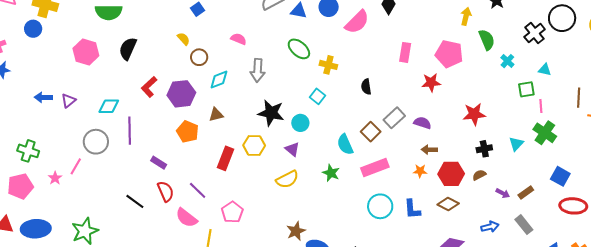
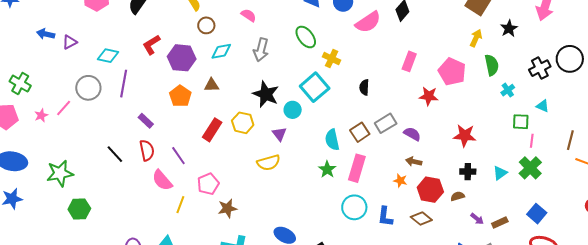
cyan square: (318, 96) -> (315, 87), size x1.8
pink rectangle: (375, 167) -> (357, 168), turned -64
green star: (331, 173) -> (327, 169), moved
brown star: (296, 231) -> (227, 208), moved

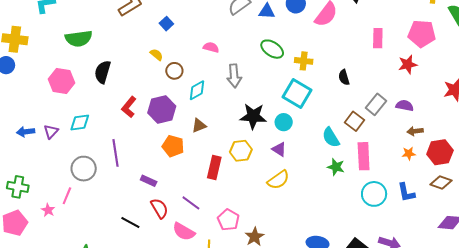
cyan diamond: (108, 56) -> (80, 123), moved

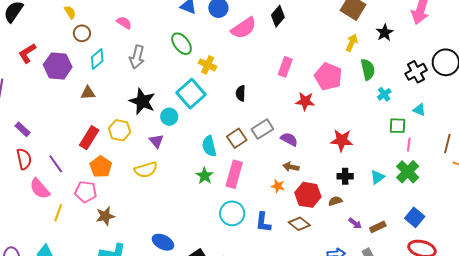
cyan diamond: (197, 90) -> (97, 59), turned -30
orange pentagon: (173, 146) -> (101, 167), moved
pink pentagon: (228, 220) -> (86, 192), turned 30

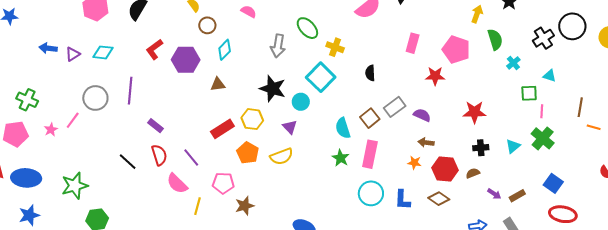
gray arrow: (137, 57) -> (278, 46), moved
red rectangle: (89, 138) -> (222, 129), turned 30
orange pentagon: (101, 167) -> (248, 153), moved

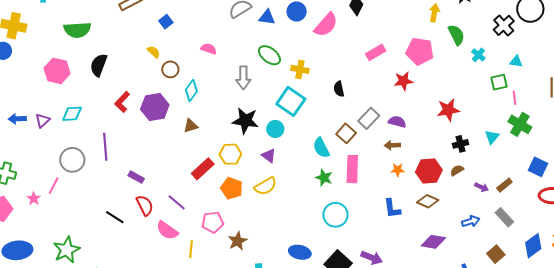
pink rectangle: (413, 43) -> (376, 52), turned 54
brown arrow: (426, 142) -> (392, 145), moved
cyan circle: (371, 193) -> (335, 215), moved

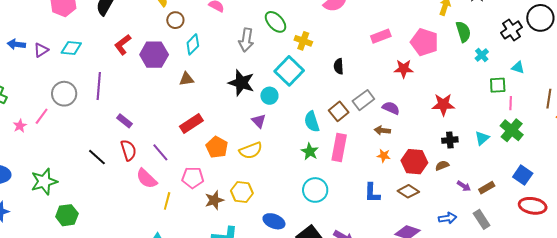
yellow hexagon: (230, 154) -> (242, 192), moved

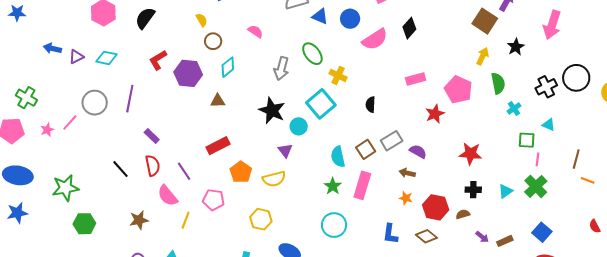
red star: (404, 69) -> (435, 114), turned -30
brown star: (214, 200) -> (139, 220), moved

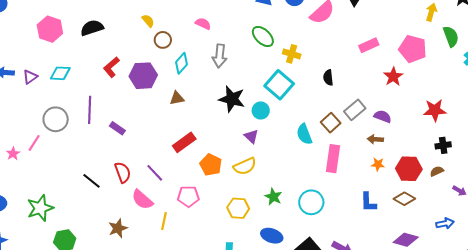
black semicircle: (145, 18) -> (92, 28), turned 45
gray arrow: (281, 68) -> (220, 56), moved
purple rectangle: (152, 136) -> (117, 128), moved
green star: (333, 186) -> (273, 197), moved

